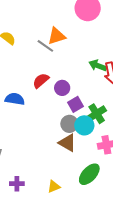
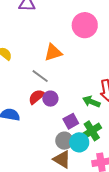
gray line: (45, 46) -> (40, 76), moved
green arrow: (98, 65) -> (91, 102), moved
purple circle: (62, 88) -> (50, 99), moved

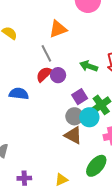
gray line: (40, 76) -> (46, 53), turned 30
green arrow: (91, 102) -> (89, 66), moved

